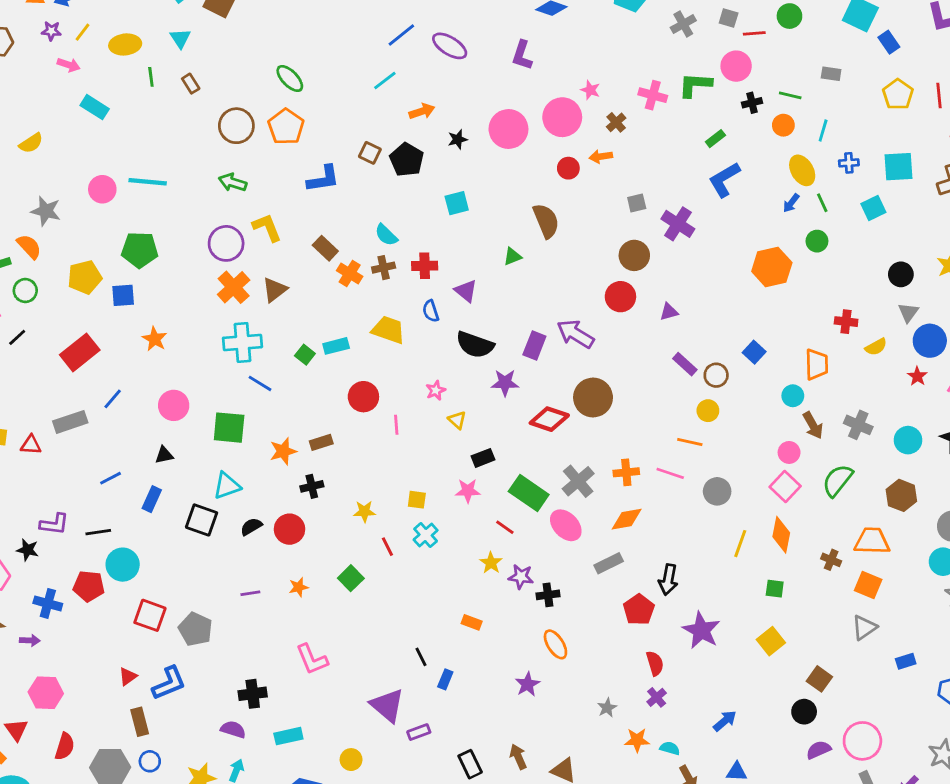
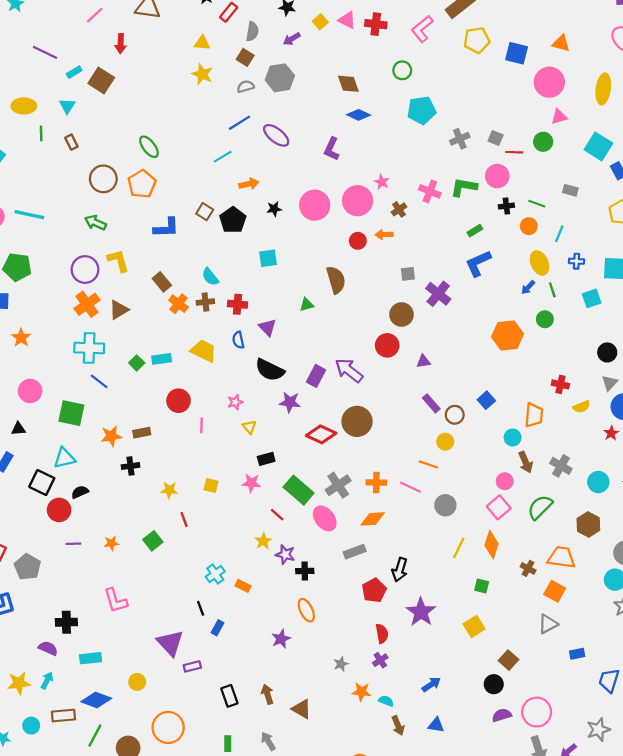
red circle: (289, 529) -> (59, 510), moved
cyan cross: (426, 535) -> (215, 574), moved

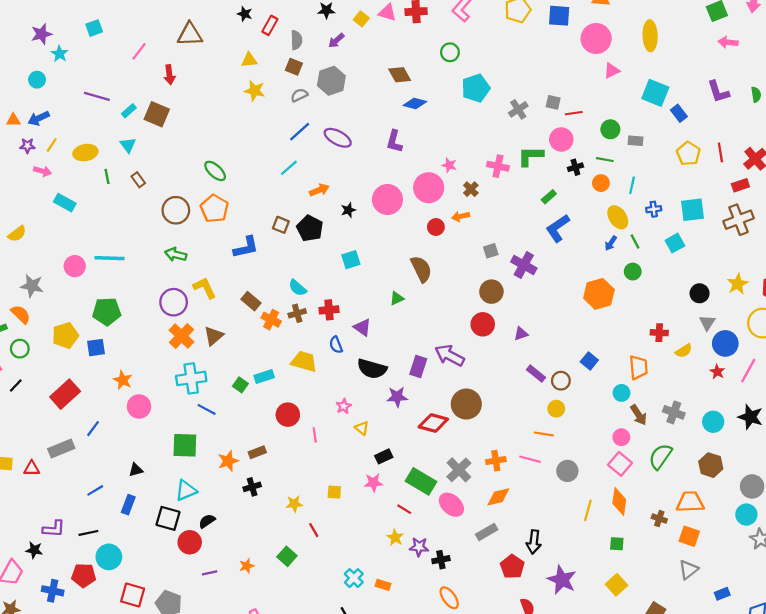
green circle: (543, 142) -> (610, 129), moved
pink circle: (30, 391) -> (139, 406), moved

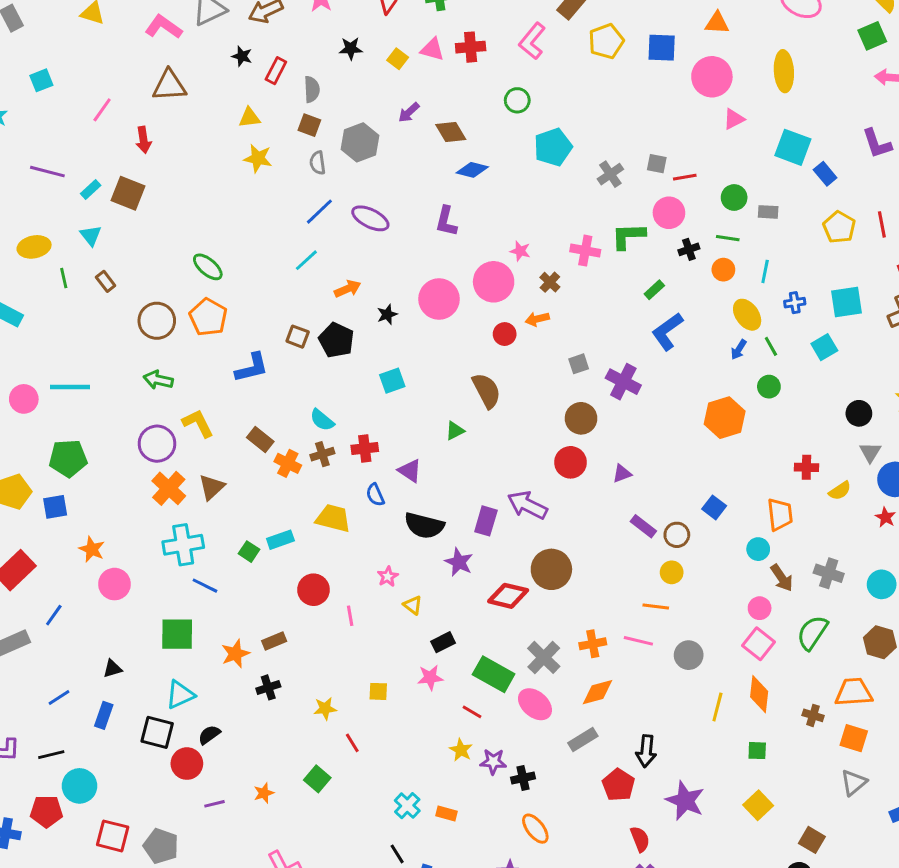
purple arrow: (336, 41) -> (409, 112), moved
gray semicircle: (299, 95) -> (318, 163), turned -70
purple star: (397, 397) -> (459, 562), turned 30

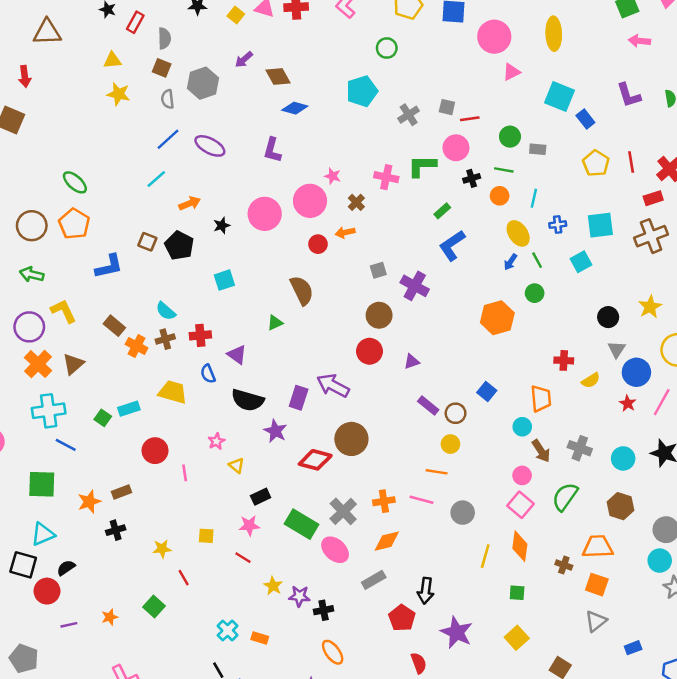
green circle: (517, 100) -> (387, 48), moved
red line: (472, 712) -> (243, 558), moved

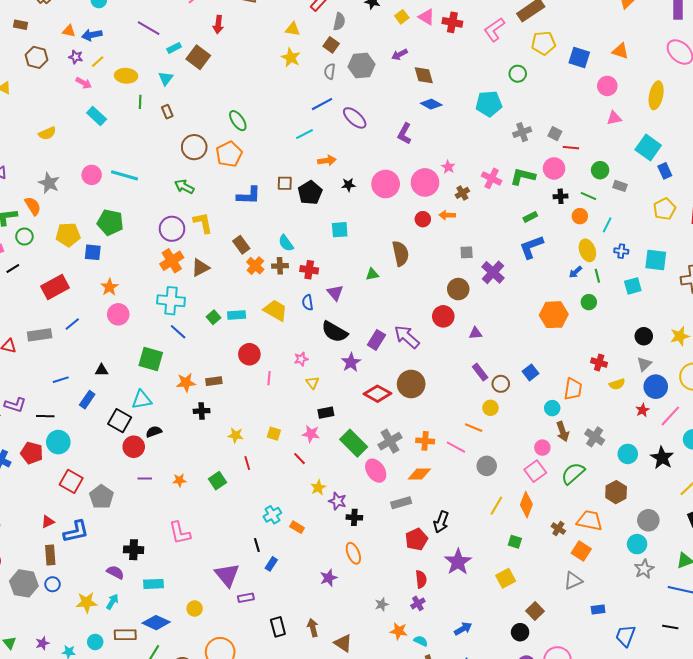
pink circle: (494, 37) -> (607, 86), size x0.7
brown square: (147, 242) -> (285, 183), turned -35

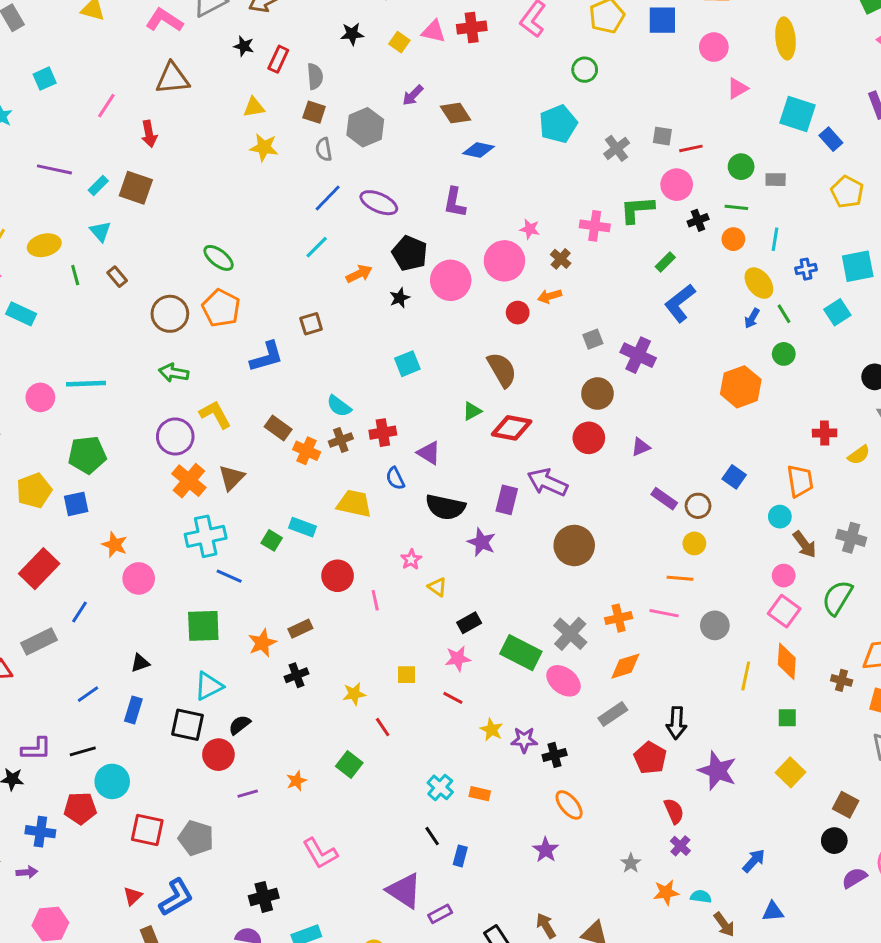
black pentagon: (310, 193) -> (410, 253), moved
cyan rectangle: (237, 315) -> (302, 527), turned 42
red diamond: (378, 394) -> (512, 428), moved

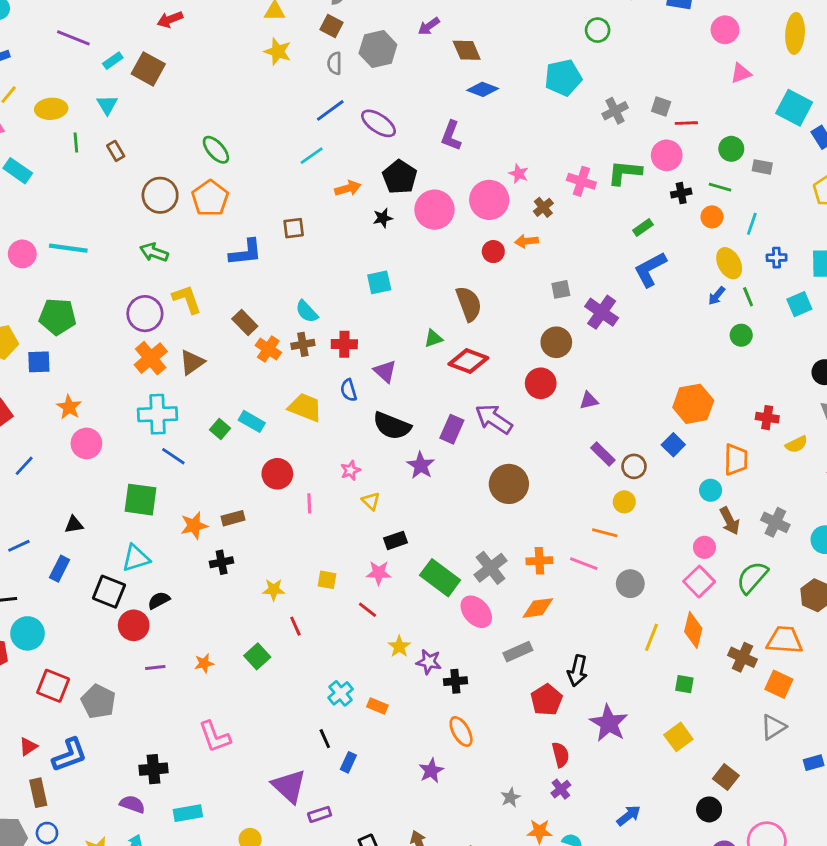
red arrow: (149, 134) -> (170, 19), turned 70
orange hexagon: (741, 387) -> (693, 404), moved
brown cross: (842, 680) -> (742, 657), size x1.4

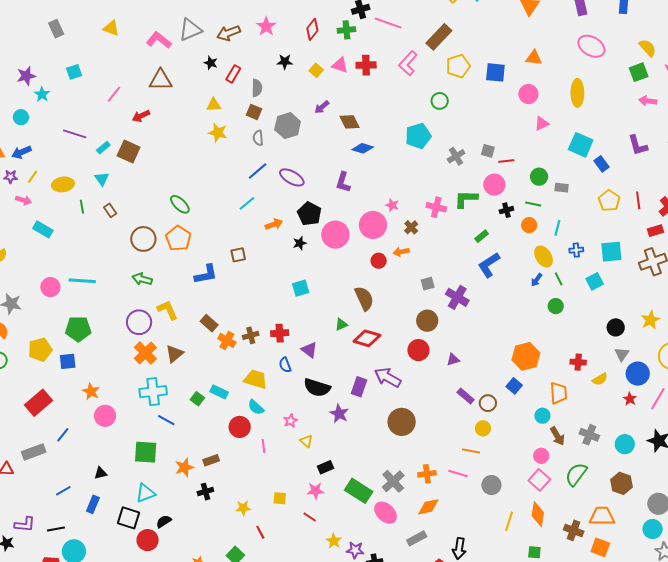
cyan semicircle: (307, 312) -> (256, 407), moved

